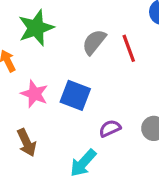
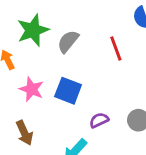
gray semicircle: (94, 42) -> (68, 41), moved

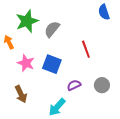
red line: (116, 48) -> (86, 49), moved

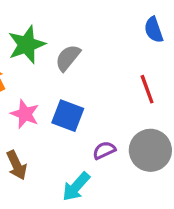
red line: (86, 49) -> (147, 89), moved
gray circle: (102, 85) -> (150, 150), size x1.6

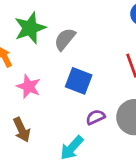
blue square: (68, 116) -> (79, 81), moved

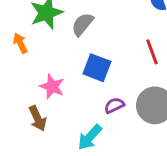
pink star: (29, 86) -> (52, 87), moved

